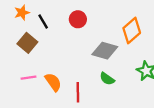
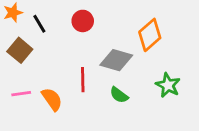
red line: (78, 92) -> (83, 80), moved

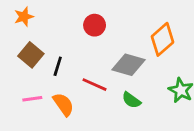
black line: (39, 24) -> (58, 66), moved, turned 48
red line: (83, 80) -> (95, 85), turned -65

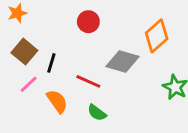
pink line: (32, 99) -> (29, 84), moved, turned -36
green semicircle: (131, 100) -> (97, 113), moved

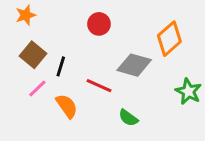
green semicircle: (97, 113) -> (128, 118), moved

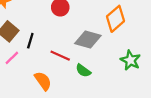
orange semicircle: (67, 106) -> (43, 81), moved
green semicircle: (128, 118) -> (83, 71), moved

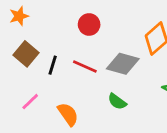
red line: (60, 56) -> (85, 67), moved
pink line: (12, 58) -> (30, 102), moved

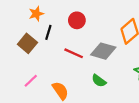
orange star: (19, 16) -> (36, 14), moved
black line: (53, 65) -> (48, 32), moved

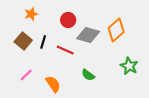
black line: (48, 32) -> (43, 42), moved
gray diamond: (103, 51) -> (88, 35), moved

